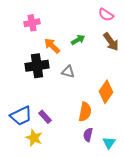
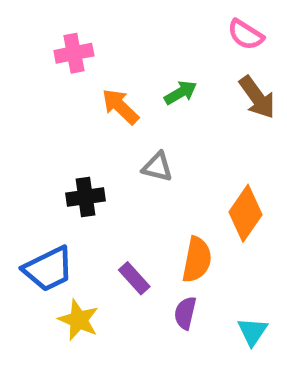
black cross: (37, 66) -> (86, 197), moved, size x0.7
purple rectangle: (45, 117) -> (134, 278), moved
purple semicircle: (88, 135) -> (185, 313), moved

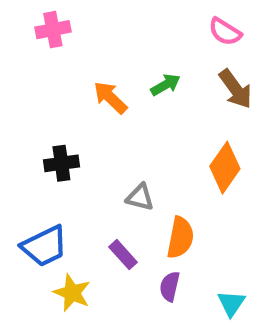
pink cross: (74, 53) -> (53, 30), moved
gray triangle: (157, 167) -> (140, 197), moved
black cross: (86, 197) -> (61, 163), moved
orange diamond: (246, 213) -> (225, 168), moved

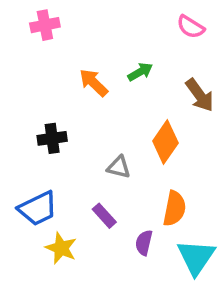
brown arrow: (236, 89) -> (200, 95), moved
orange diamond: (225, 168) -> (165, 142), moved
orange semicircle: (180, 238) -> (174, 209), moved
cyan triangle: (231, 303) -> (196, 257), size x1.6

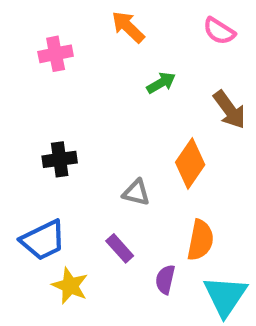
pink cross: (45, 25) -> (56, 54), moved
orange arrow: (94, 83) -> (128, 27), moved

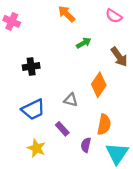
pink cross: (56, 54) -> (12, 21), moved, turned 35
black cross: (60, 159) -> (31, 67), moved
blue trapezoid: (43, 240) -> (33, 109), moved

